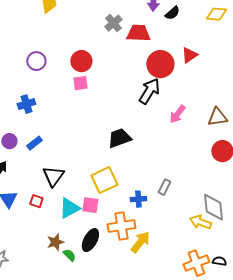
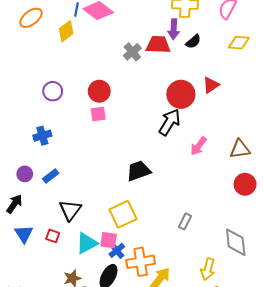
red trapezoid: (138, 33) -> (158, 45), moved
blue cross: (138, 199) -> (117, 250), moved, turned -35
yellow arrow: (200, 222) -> (208, 269), moved, turned -95

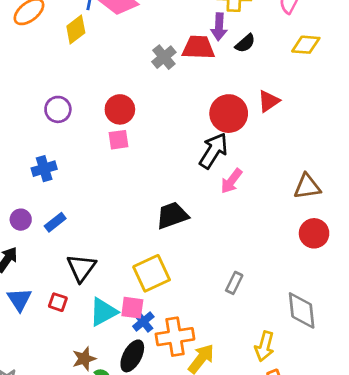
pink arrow: (198, 146) -> (231, 181), moved

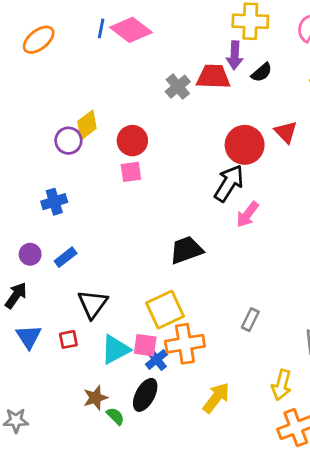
yellow diamond: (76, 30) -> (87, 125), moved
red triangle: (269, 101) -> (286, 132), turned -40
red square: (58, 302) -> (68, 339), turned -30
orange cross: (175, 337) -> (185, 344), moved

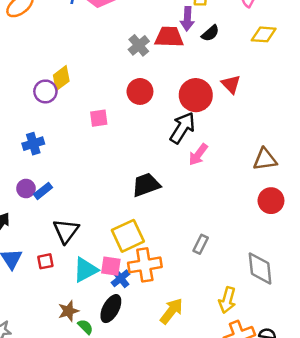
red circle: (132, 141) -> (140, 91), moved
purple circle: (30, 254) -> (26, 189), moved

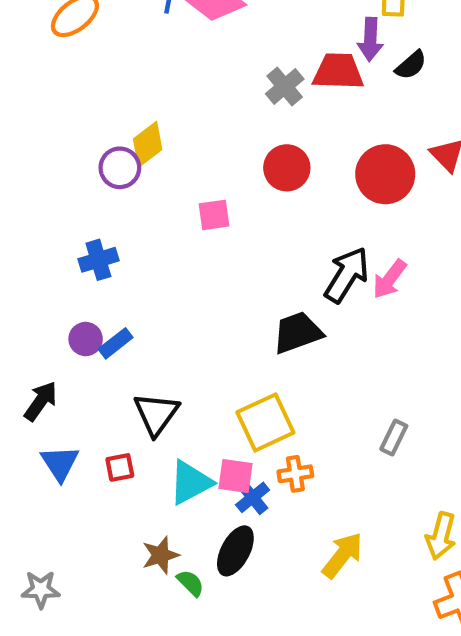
black arrow: (182, 128) -> (347, 275), moved
orange cross: (145, 265) -> (295, 474), size x0.6

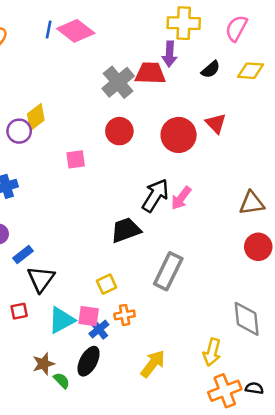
black semicircle: (411, 65) -> (211, 69), moved
gray cross: (285, 86) -> (118, 82), size x1.4
blue rectangle: (116, 343) -> (23, 255), moved
yellow square: (265, 422) -> (107, 284), size x0.6
gray rectangle: (394, 437) -> (168, 271), moved, size x1.8

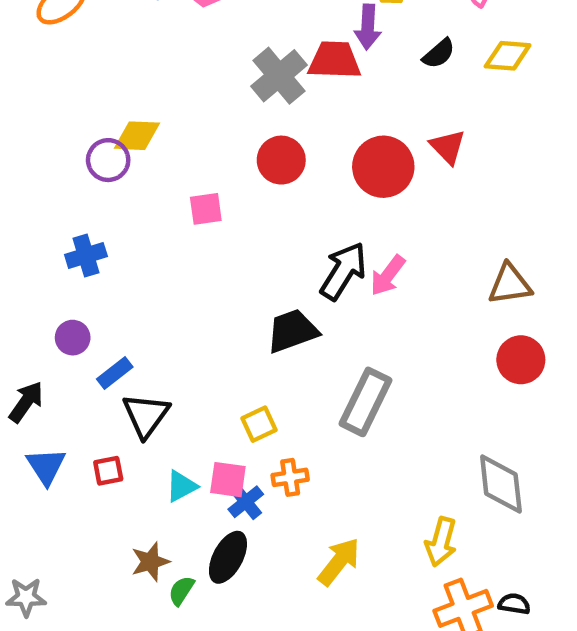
yellow diamond: (36, 117) -> (137, 136), turned 40
cyan triangle: (62, 320) -> (181, 486), size x0.7
green semicircle: (62, 381) -> (181, 591), turned -102

